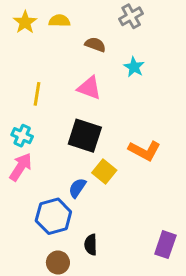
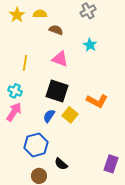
brown semicircle: (95, 45) -> (56, 30), moved
blue semicircle: (77, 188) -> (49, 116), moved
black semicircle: (91, 245) -> (61, 164), turned -48

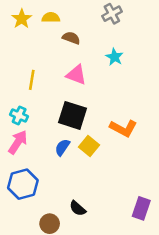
blue hexagon: (36, 145) -> (23, 184), moved

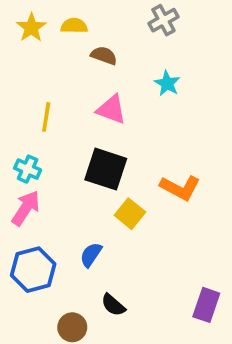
blue semicircle: (62, 147) -> (91, 255), moved

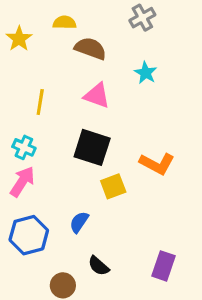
yellow star: (31, 28) -> (19, 39), moved
brown semicircle: (104, 56) -> (90, 48), size x1.4
yellow square: (130, 214) -> (113, 186), turned 30
purple rectangle: (206, 305) -> (163, 266), moved

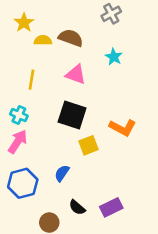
yellow semicircle: (64, 22) -> (43, 40), moved
yellow star: (19, 39) -> (24, 23), moved
purple rectangle: (163, 266) -> (111, 207), moved, turned 45

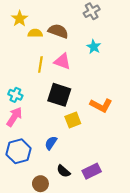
yellow line: (32, 80) -> (40, 65), moved

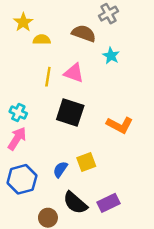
brown semicircle: (58, 31) -> (84, 33), moved
yellow square: (73, 120) -> (86, 162), moved
black semicircle: (63, 171) -> (75, 203), size x1.5

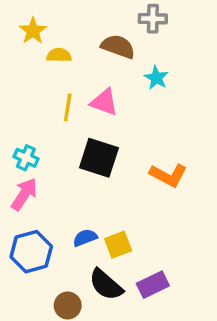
gray cross: (109, 14) -> (153, 19), turned 30
yellow square: (86, 162) -> (118, 245), moved
blue semicircle: (60, 169) -> (85, 238), turned 35

